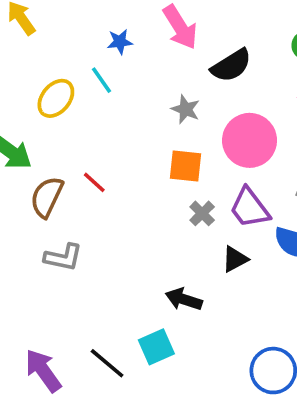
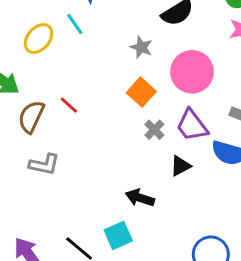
orange square: (186, 166) -> (141, 92), turned 36

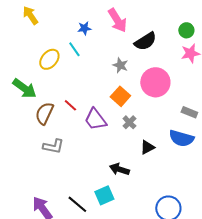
purple trapezoid: (192, 125) -> (95, 119), moved

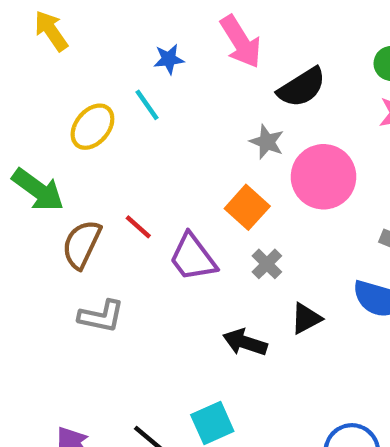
gray star: (120, 65) -> (267, 142), moved
black arrow: (119, 169) -> (245, 342), moved

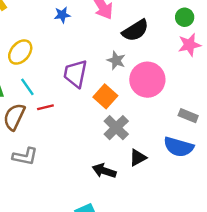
cyan line: (147, 105) -> (27, 87), moved
red line: (138, 227) -> (45, 107), turned -56
purple trapezoid: (193, 257) -> (75, 74), moved, turned 48
gray cross: (267, 264) -> (116, 128), size x1.5

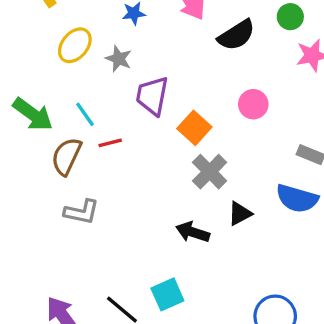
green circle: (185, 17) -> (290, 17), moved
yellow ellipse: (20, 52) -> (75, 45), moved
gray star: (116, 60) -> (119, 59), moved
pink circle: (147, 80) -> (253, 104), size x0.6

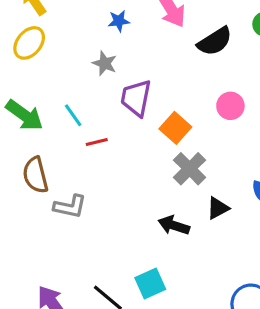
yellow ellipse: (75, 45) -> (29, 43), moved
brown semicircle: (66, 156) -> (35, 175), moved, turned -39

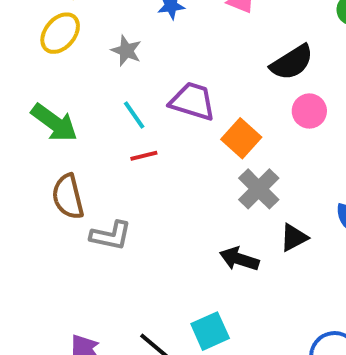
black semicircle: (215, 41) -> (292, 62), moved
gray star: (105, 63) -> (126, 51), moved
purple trapezoid: (136, 98) -> (193, 101), turned 96
cyan line: (73, 115) -> (134, 115), moved

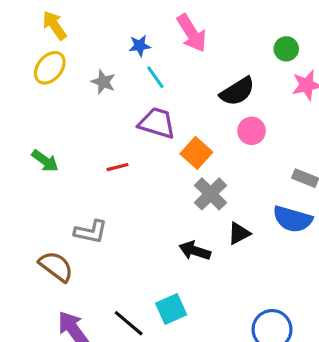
cyan line: (134, 115) -> (155, 77), moved
green arrow: (54, 123) -> (45, 161), moved, size x0.7
brown semicircle: (68, 197) -> (56, 266), moved, turned 141

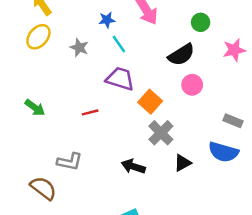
green circle: (286, 49) -> (201, 22), moved
black arrow: (195, 251) -> (133, 166), moved

